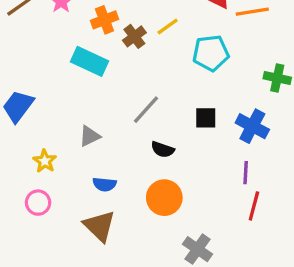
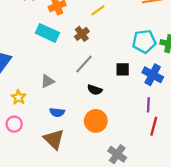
brown cross: (134, 36) -> (82, 34), moved
cyan pentagon: (211, 53) -> (144, 41), moved

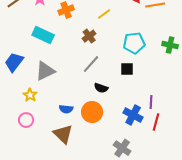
cyan rectangle: (47, 33) -> (43, 35), moved
cyan pentagon: (144, 41) -> (134, 43), moved
blue cross: (153, 75) -> (133, 115), moved
gray triangle: (47, 81) -> (45, 71), moved, size x1.5
orange circle: (96, 121) -> (92, 112), moved

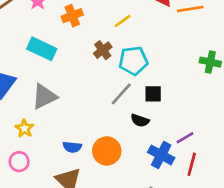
cyan pentagon: (134, 43) -> (133, 61), moved
gray line: (91, 64) -> (121, 94), moved
black semicircle: (101, 88) -> (140, 120), moved
purple line: (151, 102) -> (185, 138), turned 56

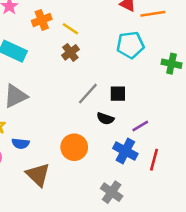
yellow line: (123, 21) -> (70, 29), moved, turned 70
cyan pentagon: (133, 61) -> (130, 45), moved
purple line: (185, 138) -> (140, 126), moved
blue semicircle: (72, 147) -> (21, 143), moved

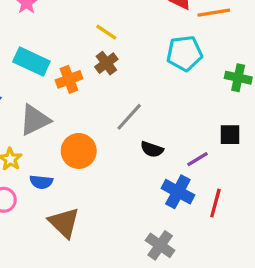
orange cross: (42, 20) -> (69, 79), moved
black square: (118, 94) -> (230, 135), moved
orange circle: (74, 147) -> (79, 151), moved

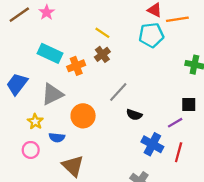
cyan pentagon: (184, 53) -> (151, 35), moved
purple line: (197, 159) -> (175, 123), moved

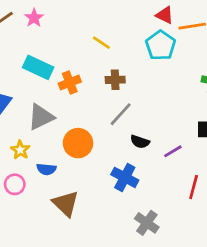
cyan pentagon: (151, 35) -> (161, 45), turned -30
brown cross: (102, 54) -> (115, 80), moved, turned 35
purple line: (175, 123) -> (173, 151), moved
blue cross: (152, 144) -> (125, 177), moved

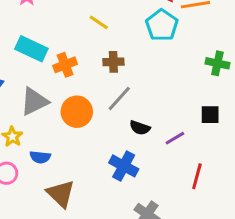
orange circle: (78, 143) -> (77, 112), moved

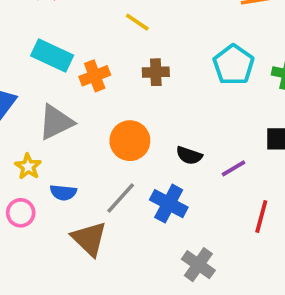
cyan pentagon: (162, 25) -> (234, 65), moved
gray line: (119, 98) -> (121, 198), moved
orange circle: (77, 112) -> (130, 141), moved

